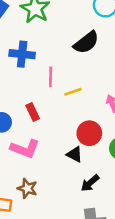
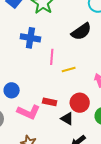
red rectangle: (33, 112) -> (50, 102), moved, turned -56

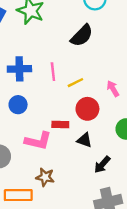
blue cross: (30, 38) -> (19, 69), moved
blue circle: (12, 90) -> (18, 105), moved
red circle: (80, 103) -> (87, 109), moved

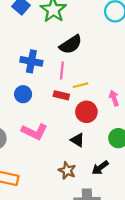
black semicircle: (82, 36) -> (71, 44), moved
red rectangle: (60, 124) -> (61, 95), moved
black arrow: (102, 165) -> (100, 168), moved
brown star: (45, 177) -> (67, 170), moved

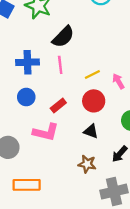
yellow line: (81, 85) -> (92, 74), moved
red rectangle: (61, 95) -> (58, 106), moved, turned -40

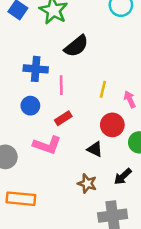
pink line: (60, 65) -> (61, 85), moved
yellow line: (92, 74) -> (103, 89), turned -56
red circle: (94, 101) -> (112, 125), moved

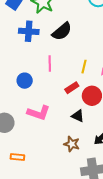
blue cross: (36, 69) -> (29, 31), moved
red rectangle: (63, 118) -> (72, 88), moved
orange rectangle: (21, 199) -> (17, 157), size x0.6

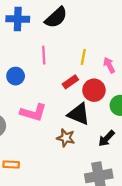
black triangle: (78, 116) -> (79, 114), size x1.5
brown star: (72, 144) -> (66, 138), moved

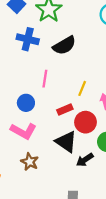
blue circle: (16, 76) -> (26, 103), moved
brown star: (66, 138) -> (30, 162), moved
black arrow: (106, 138) -> (85, 160), moved

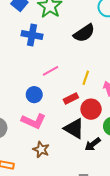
black semicircle: (64, 45) -> (84, 33), moved
pink line: (45, 79) -> (50, 71), turned 56

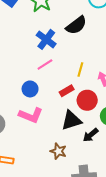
blue cross: (32, 35) -> (46, 39), moved, turned 30
black triangle: (74, 129) -> (71, 120), turned -45
brown star: (41, 149) -> (58, 151), moved

